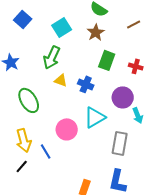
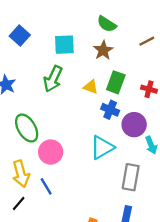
cyan square: (62, 27) -> (64, 45), turned 30
yellow triangle: (61, 80) -> (91, 87), moved
blue cross: (86, 84) -> (110, 110), moved
pink circle: (67, 129) -> (51, 152), moved

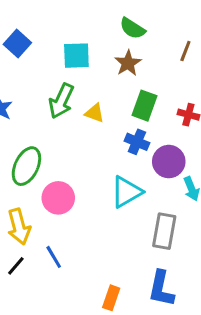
brown line: (147, 41) -> (185, 51), turned -42
yellow triangle: (91, 87) -> (95, 113), moved
green ellipse: (27, 128) -> (26, 166), turned 56
blue line: (46, 186) -> (54, 257), moved

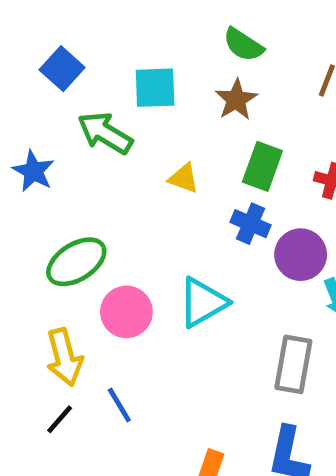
green arrow: (61, 101) -> (105, 133), moved, turned 96
green ellipse: (26, 166) -> (76, 262), turned 33
cyan triangle: (126, 192) -> (203, 302), moved

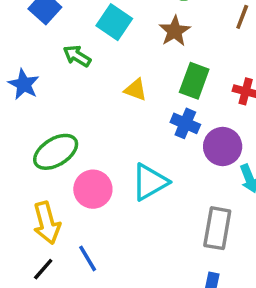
cyan square: (155, 88) -> (114, 22), turned 36
green arrow: (105, 133) -> (77, 56), size x0.7

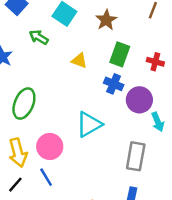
green ellipse: (56, 152) -> (24, 104), turned -36
pink circle: (93, 189) -> (50, 146), moved

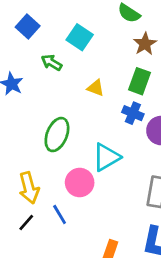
brown star: (106, 20) -> (145, 44), moved
green ellipse: (24, 104) -> (57, 135), moved
pink circle: (50, 146) -> (80, 183), moved

